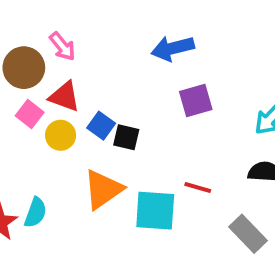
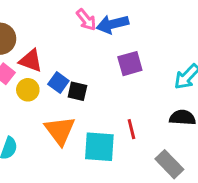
pink arrow: (62, 46) -> (86, 20), moved
red line: (198, 187) -> (131, 129), turned 60
orange triangle: (103, 189) -> (60, 131), turned -32

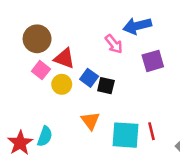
pink arrow: (86, 20) -> (114, 44), moved
red line: (131, 129) -> (152, 131), moved
orange triangle: (60, 131) -> (90, 121), size x0.7

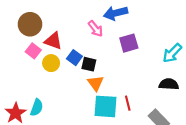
orange triangle: (90, 121) -> (96, 83), moved

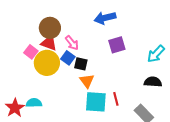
brown circle: (30, 24) -> (50, 28), moved
pink arrow: (96, 29) -> (72, 43), moved
yellow circle: (51, 63) -> (47, 63), size x1.6
cyan semicircle: (37, 108) -> (34, 103), turned -112

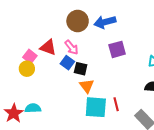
brown circle: (50, 28) -> (78, 21), moved
yellow circle: (47, 63) -> (27, 69), moved, size x0.6

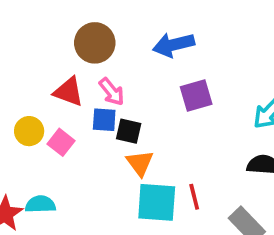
brown circle: (78, 21) -> (95, 43), moved
pink square: (30, 56) -> (61, 142), moved
blue square: (67, 63) -> (104, 120), turned -32

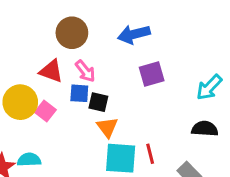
yellow circle: (29, 131) -> (20, 102), size x1.5

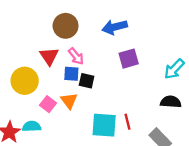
red triangle: (51, 71) -> (49, 56), turned 36
pink square: (45, 111) -> (48, 104), moved
orange triangle: (107, 127) -> (69, 101), moved

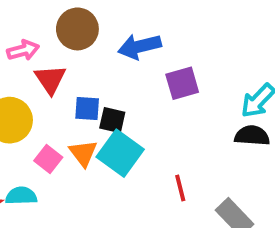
blue arrow: (115, 27) -> (139, 46), moved
pink arrow: (76, 56) -> (23, 50), moved, turned -66
black semicircle: (171, 102) -> (252, 136), moved
cyan square: (104, 125) -> (120, 153), moved, turned 32

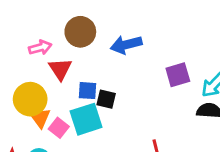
purple square: (182, 83) -> (178, 75), moved
orange triangle: (83, 153) -> (40, 118), moved
cyan square: (120, 153) -> (86, 119), moved, turned 36

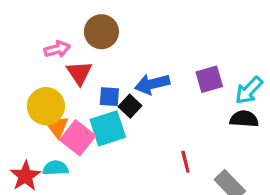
blue arrow: (126, 45) -> (152, 84), moved
black square: (106, 99) -> (130, 106), turned 30
pink square: (59, 128) -> (78, 138), size x1.5

